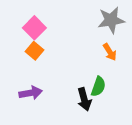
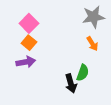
purple arrow: (31, 93) -> (26, 62), moved

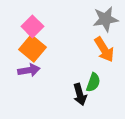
orange square: (29, 43) -> (32, 48), size x1.5
orange arrow: (92, 44) -> (104, 50), size x1.5

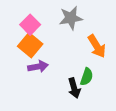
gray star: (105, 19) -> (71, 18), moved
purple arrow: (29, 70) -> (38, 67), moved

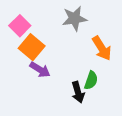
pink square: (30, 25) -> (20, 26), moved
purple arrow: (38, 67) -> (40, 70), turned 42

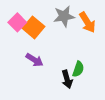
orange square: (32, 47) -> (34, 27), moved
orange arrow: (102, 48) -> (87, 22), moved

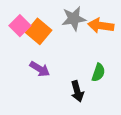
orange arrow: (87, 22) -> (101, 26), turned 130
green semicircle: (78, 69) -> (98, 72), moved

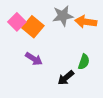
black arrow: (77, 91) -> (66, 78), turned 66

